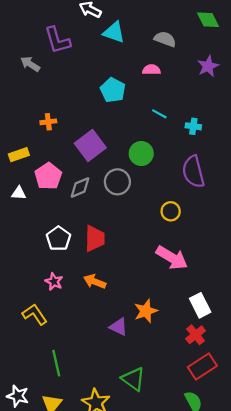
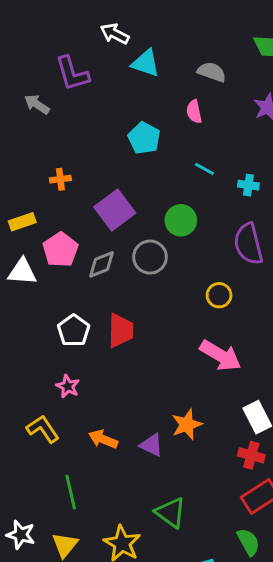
pink semicircle: (151, 70) -> (194, 112), turned -102
white triangle: (19, 193) -> (22, 272), size x1.5
orange arrow: (95, 282) -> (103, 439), moved
red cross: (196, 335) -> (251, 455), turned -36

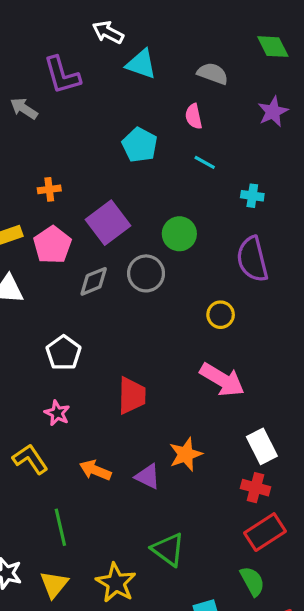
cyan line: (204, 169) -> (205, 162), moved
pink pentagon: (60, 250) -> (52, 245), moved
red trapezoid: (121, 330) -> (132, 396), moved

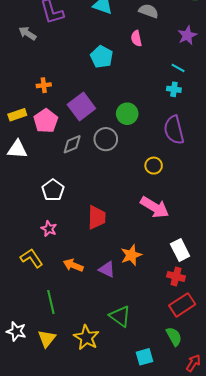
cyan line: (205, 162) -> (178, 68), moved

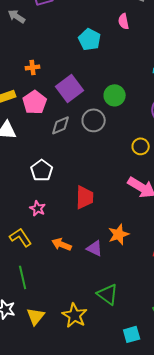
green line: (51, 302) -> (23, 277), moved

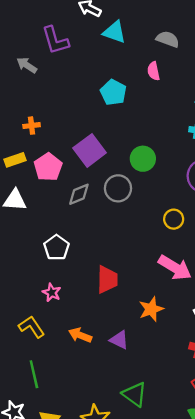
orange cross: (33, 67) -> (32, 126), moved
orange star: (119, 234) -> (151, 309), moved

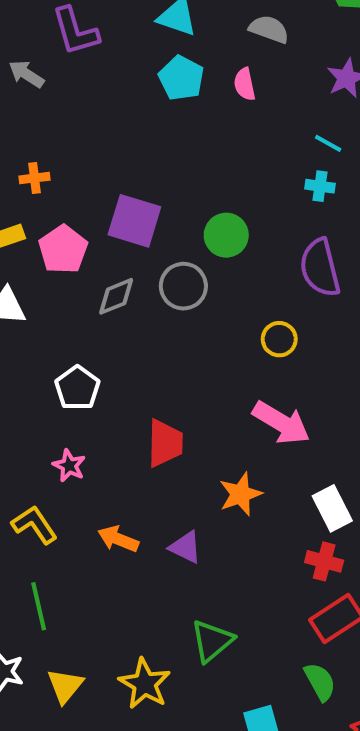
cyan pentagon: (113, 92) -> (181, 78), moved
purple square: (90, 150) -> (134, 221), turned -36
green triangle: (135, 394) -> (212, 641), turned 44

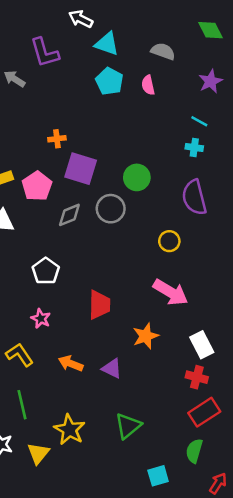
orange cross: (35, 178) -> (57, 139), moved
green semicircle: (320, 682) -> (194, 451), turned -135
yellow star: (145, 684) -> (69, 430), moved

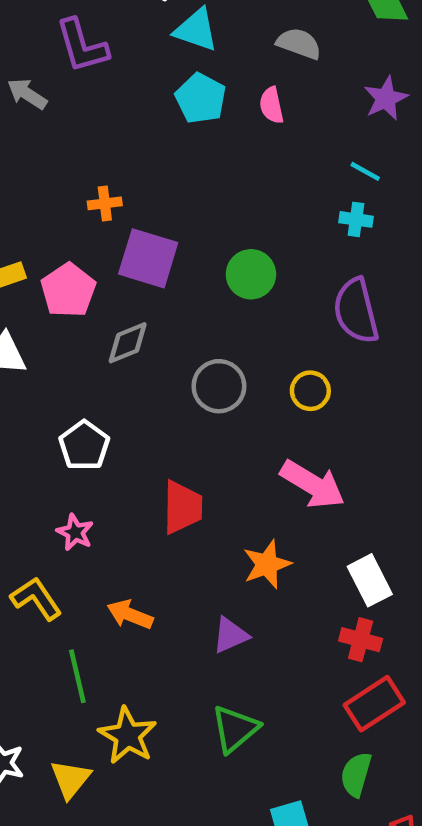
gray circle: (111, 209) -> (219, 386), moved
purple triangle: (112, 368) -> (230, 635), moved, turned -50
green line: (22, 405) -> (77, 676), moved

